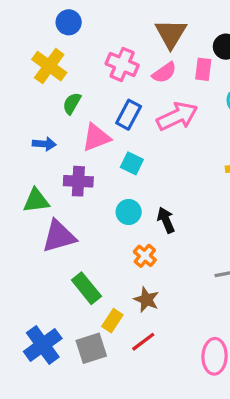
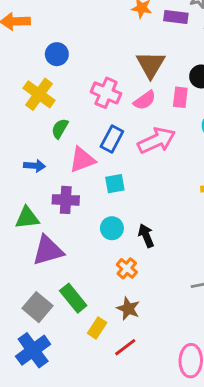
cyan square: (132, 163) -> (115, 184), turned -36
gray square: (91, 348) -> (38, 307), moved, turned -32

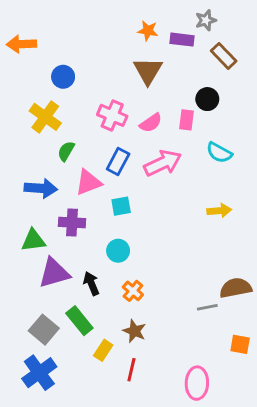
brown triangle: (151, 65) -> (148, 71), moved
blue arrow: (35, 166) -> (41, 188), size x1.5
black arrow: (146, 236) -> (91, 283), moved
red line: (125, 347) -> (131, 370), turned -40

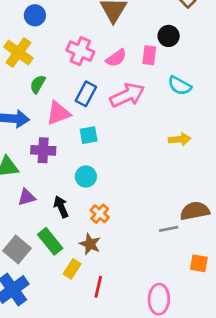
purple triangle: (54, 273) -> (27, 197), size x0.6
brown star: (134, 331) -> (90, 244), moved

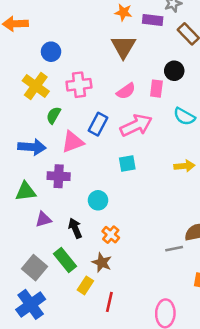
pink cross: (80, 51) -> (79, 85), moved, turned -30
cyan square: (89, 135) -> (127, 163), moved

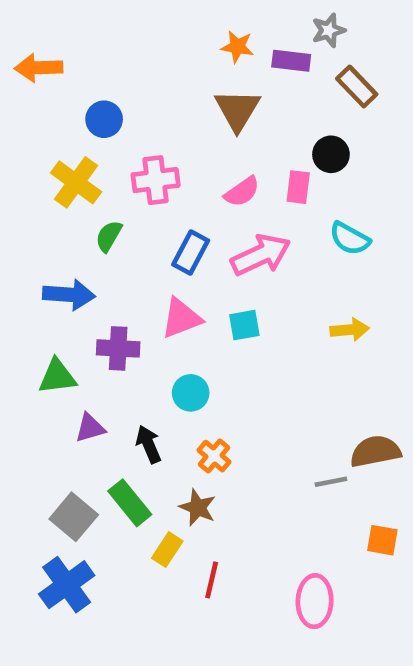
pink triangle: (73, 142) -> (181, 318), moved

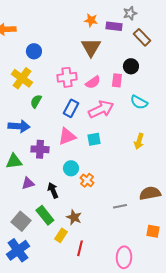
pink cross: (156, 180) -> (67, 77), moved
yellow arrow: (350, 330) -> (139, 141), turned 112
orange cross: (214, 456) -> (87, 180), moved
gray line: (331, 482) -> (120, 206), moved

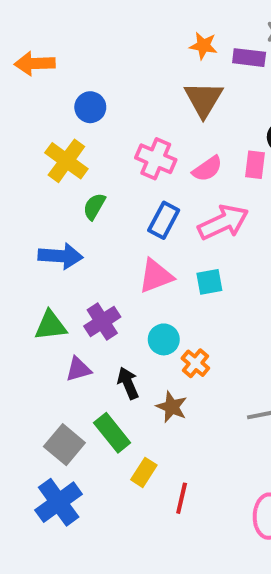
pink cross: (67, 77) -> (156, 159), turned 30
purple cross: (40, 149) -> (102, 322), moved, turned -36
brown star: (74, 217) -> (172, 407), moved

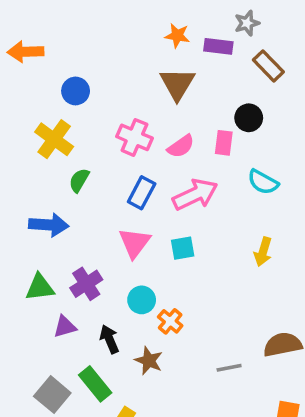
pink triangle: (156, 276) -> (134, 243), turned -32

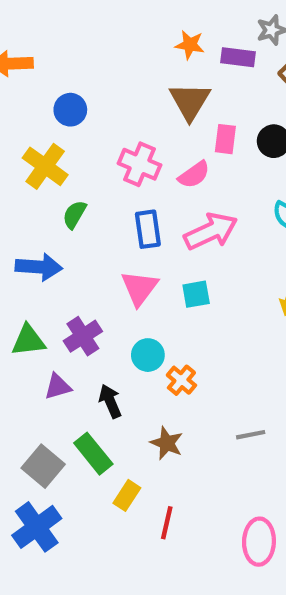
pink rectangle: (224, 143) -> (225, 139), moved
blue rectangle: (142, 193) -> (148, 229), turned -36
brown star: (149, 361) -> (167, 443), moved

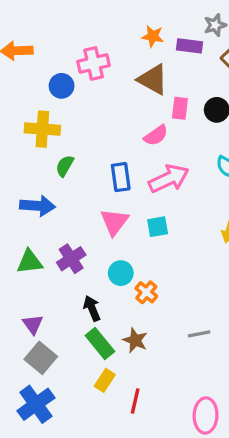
brown triangle: (190, 101) -> (153, 79), turned -32
pink cross: (139, 164) -> (94, 63), moved, turned -36
yellow cross: (45, 166) -> (42, 129), turned -32
purple triangle: (58, 386) -> (33, 324), moved, turned -50
green rectangle: (93, 454) -> (100, 343), moved

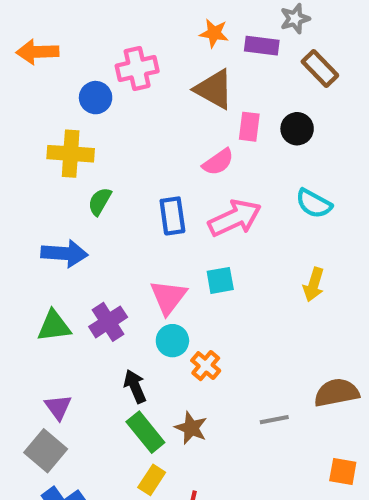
pink triangle: (114, 222) -> (168, 297), moved
gray square: (41, 358) -> (46, 451), moved

